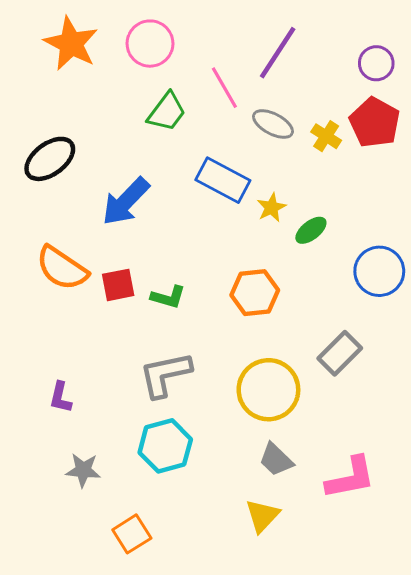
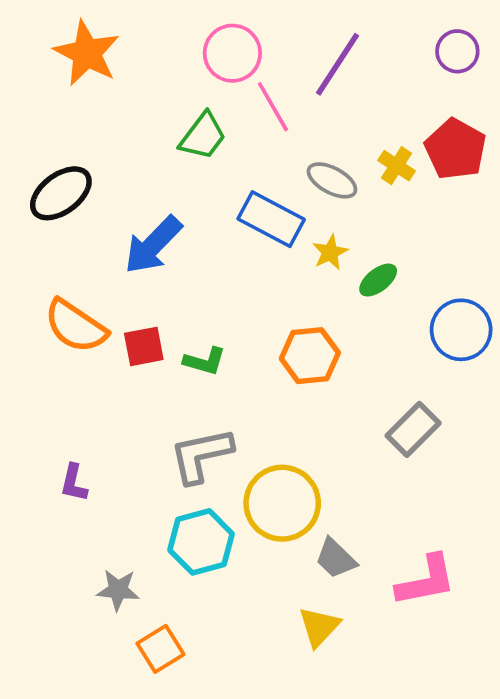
pink circle: (150, 44) -> (232, 53), moved
purple circle: (376, 63) -> (457, 51), moved
gray ellipse: (273, 124) -> (332, 180), moved
yellow circle: (268, 390) -> (282, 503), moved
gray star: (83, 470) -> (118, 590), moved

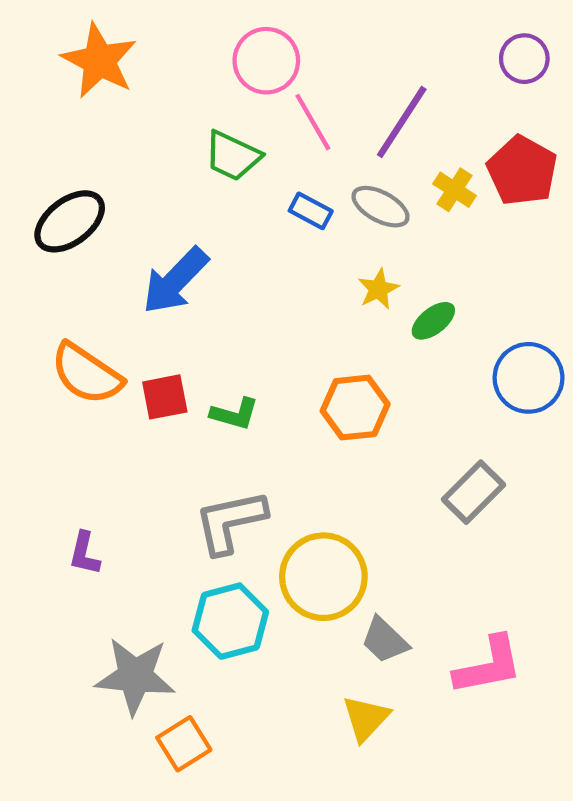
purple line: (338, 64) -> (402, 122), moved
green trapezoid: (203, 136) -> (232, 156), turned 78
blue rectangle: (271, 219) -> (311, 211), moved, size x0.6
gray star: (118, 590) -> (135, 676), size x1.6

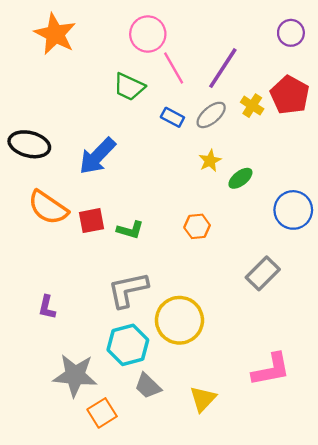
gray ellipse: (380, 207) -> (211, 115), turned -68
black ellipse: (70, 221) -> (29, 144), moved, turned 51
orange hexagon: (355, 408) -> (197, 226), size x0.7
gray trapezoid: (385, 640) -> (148, 386), moved

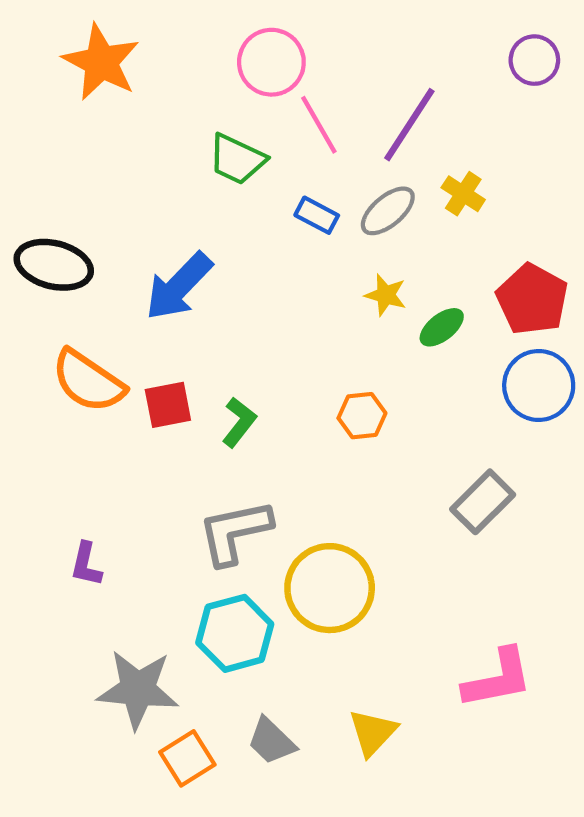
red pentagon: (290, 95) -> (532, 299), moved
yellow star: (210, 161) -> (386, 295), turned -30
green L-shape: (130, 230) -> (239, 422), turned -68
gray trapezoid: (148, 386) -> (271, 741), moved

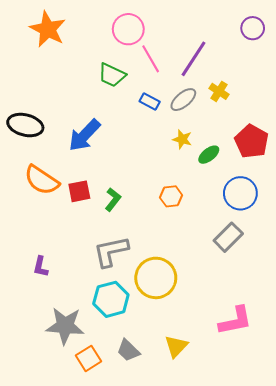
blue circle: (539, 385) -> (240, 193), moved

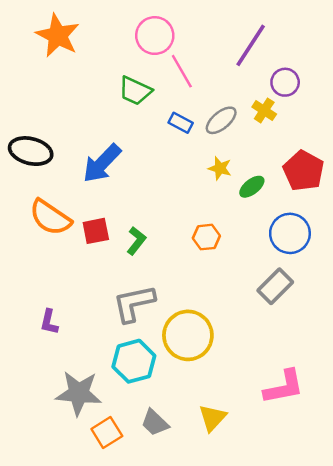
purple circle: (253, 28) -> (285, 82), moved
purple line: (194, 59) -> (251, 45), moved

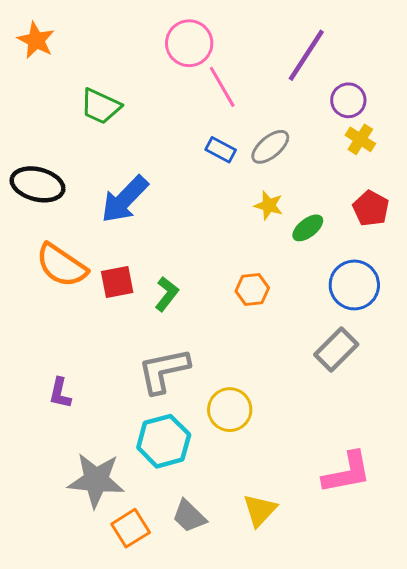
orange star: (58, 36) -> (36, 40), moved, size x0.7
green trapezoid: (135, 91) -> (101, 106), moved
yellow cross: (264, 110) -> (360, 139), moved
red pentagon: (303, 171) -> (371, 208), size x0.7
yellow circle: (188, 335) -> (230, 410), size x0.7

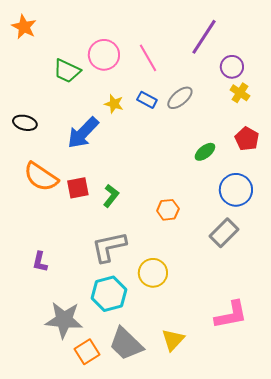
pink circle: (189, 43) -> (104, 55), moved
black ellipse: (38, 184) -> (25, 123), size x0.7
yellow star: (269, 205) -> (114, 104), moved
orange hexagon: (252, 289) -> (168, 210), moved
gray trapezoid: (189, 516) -> (126, 344), size x1.5

